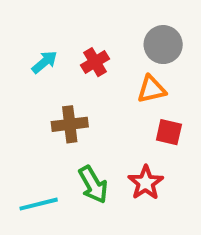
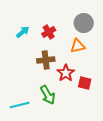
brown cross: (70, 124) -> (46, 60), moved
red square: (169, 132) -> (85, 83), moved
red star: (146, 183) -> (66, 73), moved

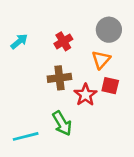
cyan arrow: (23, 32) -> (19, 41), moved
orange triangle: (78, 46) -> (101, 60), turned -35
red square: (85, 83) -> (110, 86), moved

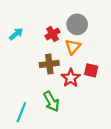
gray circle: (109, 30) -> (77, 24), moved
orange triangle: (101, 60) -> (73, 47), moved
cyan line: (26, 136) -> (21, 112), turned -54

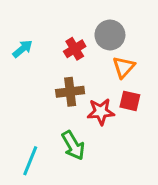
orange triangle: (73, 47) -> (124, 67), moved
red star: (71, 78) -> (101, 112), turned 30

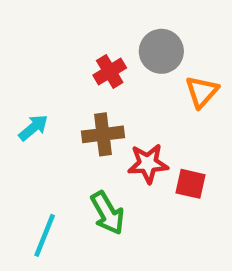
cyan arrow: (23, 49) -> (33, 128), moved
orange triangle: (124, 67) -> (202, 92), moved
red square: (130, 101) -> (191, 184), moved

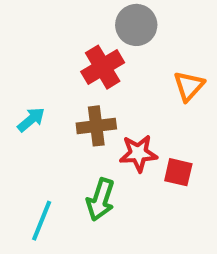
gray circle: (161, 51) -> (136, 25), moved
red cross: (110, 72) -> (103, 67), size x1.4
green arrow: (107, 213) -> (100, 200), turned 48

